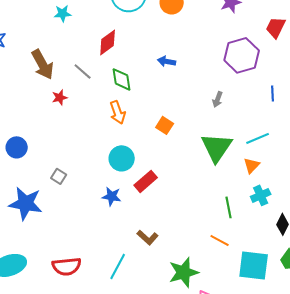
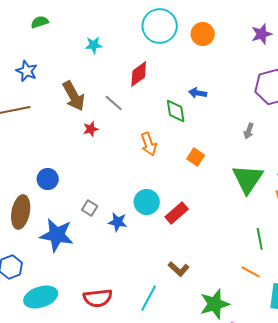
green diamond: (122, 79) -> (176, 111), moved
cyan circle: (122, 158) -> (147, 202), moved
blue star: (112, 196) -> (118, 222), moved

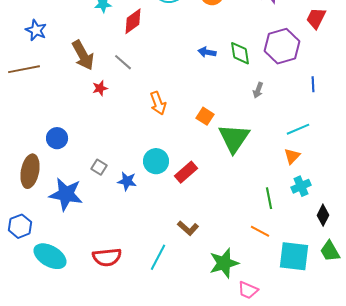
red diamond: (139, 74) -> (133, 21), moved
green diamond: (176, 111) -> (240, 53), moved
green triangle: (248, 179) -> (234, 138), moved
cyan ellipse: (41, 297) -> (50, 256), turned 48

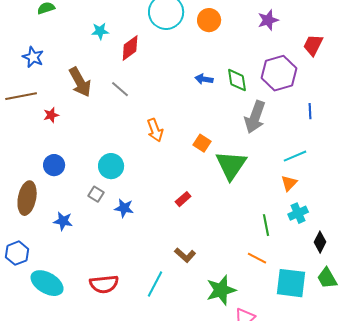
red star: (100, 88) -> (51, 115), moved
gray arrow: (258, 90) -> (255, 117), size x2.0
cyan circle: (156, 161) -> (111, 166), moved
red rectangle: (186, 172) -> (183, 199), size x0.7
blue star: (66, 194) -> (63, 221), size x0.6

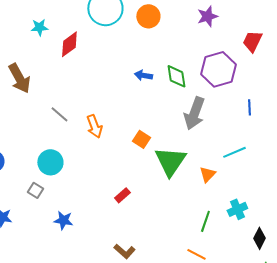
gray line: (120, 89) -> (59, 114), moved
orange triangle: (289, 183) -> (207, 174), moved
blue star: (124, 208) -> (63, 220), moved
green line: (266, 225) -> (205, 221), turned 30

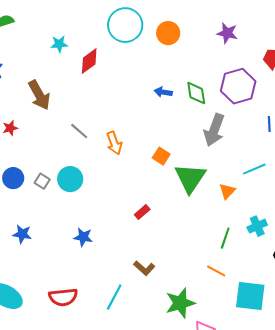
purple star: (207, 16) -> (227, 33), turned 30
gray square: (35, 190) -> (42, 181), moved

